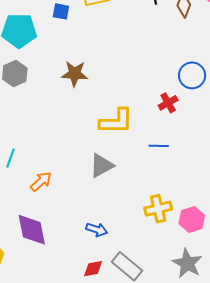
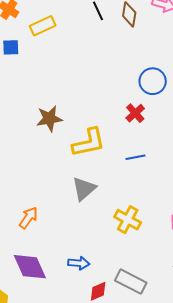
brown star: (75, 74) -> (49, 118), moved
yellow cross: (158, 209) -> (128, 220), moved, turned -36
blue arrow: (97, 230) -> (79, 263), moved

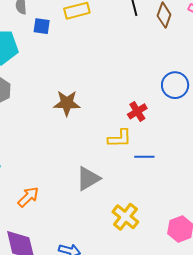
red cross: (135, 113) -> (137, 111), moved
yellow L-shape: (89, 143) -> (120, 138), moved, size x0.7

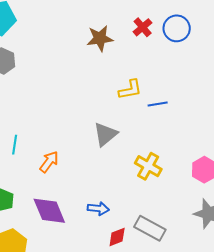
brown star: (67, 103) -> (100, 38), moved
red cross: (137, 111) -> (143, 27), moved

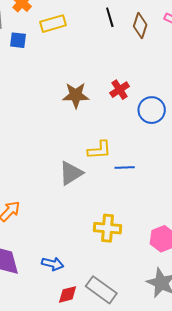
blue circle: (177, 28) -> (152, 110), moved
gray triangle: (105, 134) -> (71, 173), moved
yellow cross: (148, 166) -> (107, 228), turned -32

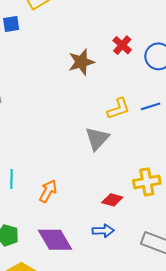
blue line: (125, 168) -> (151, 106), moved
red diamond: (68, 294) -> (112, 200), moved, turned 45

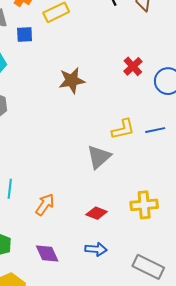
brown star: (81, 62) -> (72, 80), moved
red diamond: (112, 200) -> (97, 213), moved
purple diamond: (55, 240) -> (47, 253), size x0.7

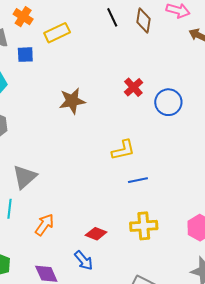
blue line: (155, 130) -> (138, 180), moved
gray triangle: (99, 157) -> (25, 177), moved
blue arrow: (96, 249) -> (84, 260), moved, turned 45

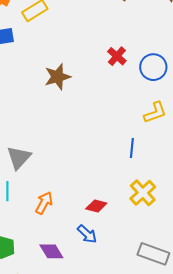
yellow L-shape: (123, 150) -> (155, 112), moved
blue line: (138, 180) -> (132, 148), turned -66
yellow cross: (144, 226) -> (143, 193), turned -32

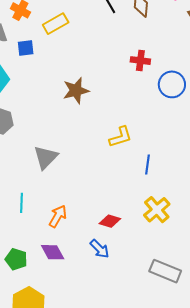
red cross: (117, 56) -> (140, 61), moved, turned -36
yellow L-shape: (155, 112) -> (121, 137), moved
gray triangle: (19, 158) -> (46, 157), moved
purple diamond: (51, 251) -> (53, 252), moved

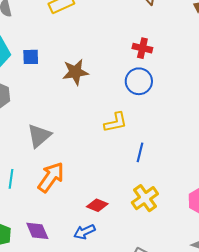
blue square: (26, 48) -> (31, 57), moved
blue circle: (172, 84) -> (139, 81), moved
orange arrow: (58, 216) -> (51, 177), moved, size x1.4
blue arrow: (100, 249) -> (84, 232), turned 105

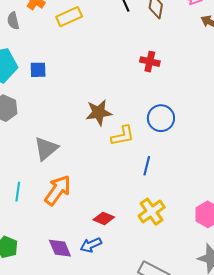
brown star: (75, 72) -> (99, 113), moved
blue circle: (139, 81) -> (161, 118), moved
purple diamond: (37, 231) -> (60, 248), moved

